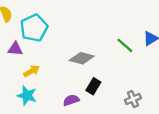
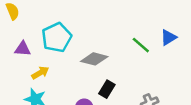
cyan pentagon: (34, 28) -> (57, 38), moved

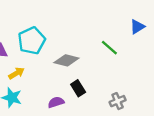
blue triangle: (168, 38) -> (137, 27), moved
black rectangle: (107, 89) -> (78, 88), turned -63

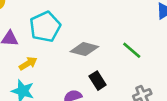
green line: (109, 48) -> (132, 50), moved

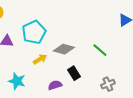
yellow arrow: (28, 63) -> (40, 59), moved

